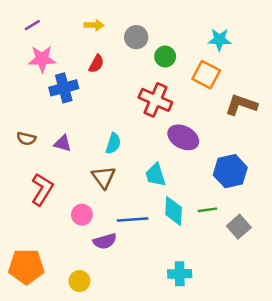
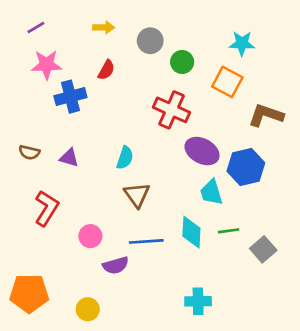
blue hexagon: (230, 171) -> (246, 167), moved
cyan trapezoid: (155, 175) -> (211, 192), moved
brown triangle: (104, 177) -> (137, 195), moved

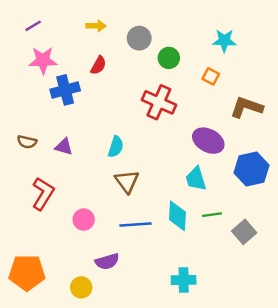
orange square: (227, 82) -> (211, 76), size x0.6
purple ellipse: (202, 151) -> (208, 141), moved
blue hexagon: (246, 167) -> (251, 169), moved
purple semicircle: (116, 265) -> (107, 262), moved

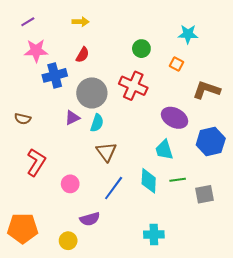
gray circle: (139, 38) -> (92, 93), moved, size x1.5
purple triangle: (64, 147) -> (72, 118), moved, turned -42
blue line: (135, 224) -> (114, 188), turned -50
gray square: (244, 232) -> (204, 194), turned 30

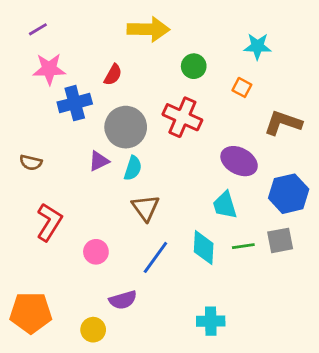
yellow arrow: (80, 22) -> (148, 29), moved, size x1.8
gray square: (204, 194) -> (280, 240), moved

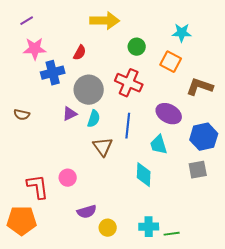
orange square: (242, 87) -> (171, 62), size x1.5
red L-shape: (49, 222) -> (38, 187), moved, turned -40
green line: (243, 246) -> (172, 234), moved
blue line: (155, 257) -> (128, 126), moved, turned -30
yellow circle: (93, 330) -> (108, 228), moved

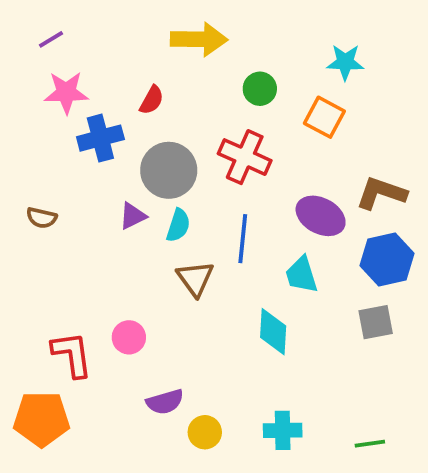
brown L-shape: (200, 87) -> (381, 193), moved
green line: (172, 234) -> (370, 444), moved

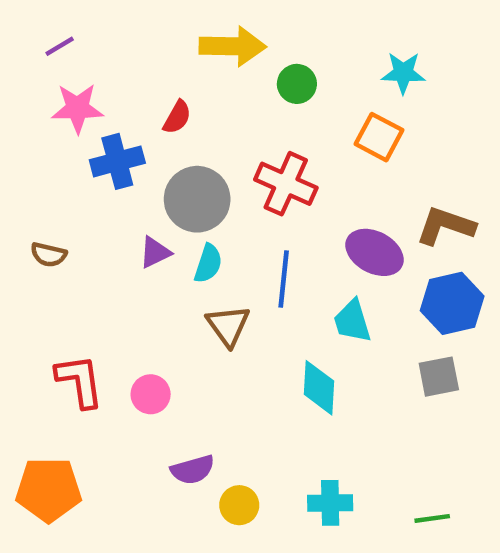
green circle: (260, 89) -> (297, 84), moved
red L-shape: (72, 354) -> (80, 381), moved

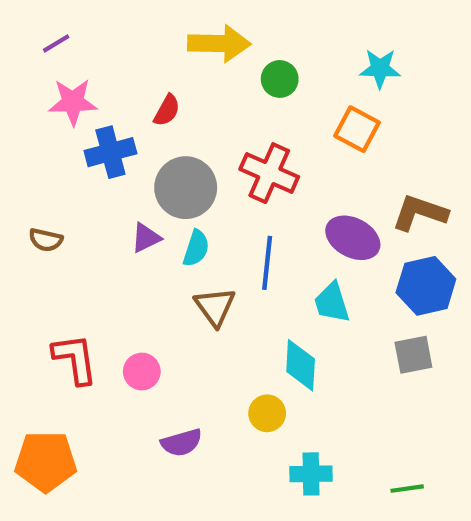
yellow circle: (239, 505) -> (267, 413), moved

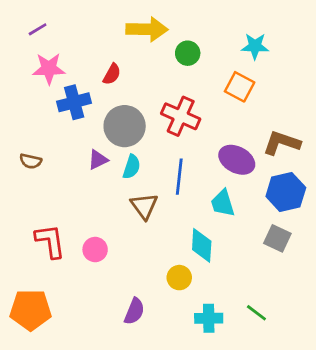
gray square: (413, 355) -> (277, 238), turned 36
purple semicircle: (181, 443) -> (134, 311), moved, turned -52
green line: (407, 489) -> (256, 313), moved, turned 45

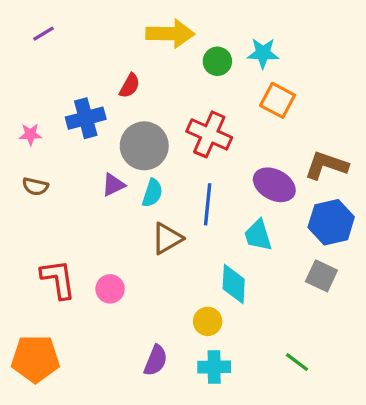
cyan star: (255, 46) -> (263, 53), moved
pink star: (49, 69) -> (30, 134), moved, size x0.6
brown triangle: (144, 206) -> (167, 238), turned 36
cyan cross: (209, 318) -> (214, 367), moved

